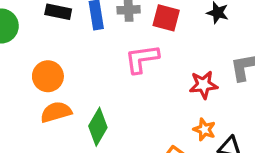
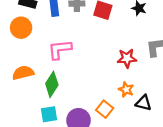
pink L-shape: (142, 59) -> (60, 49), moved
orange circle: (48, 76) -> (21, 28), moved

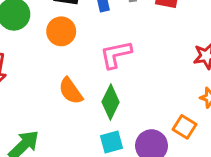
orange semicircle: (23, 73) -> (71, 91), turned -105

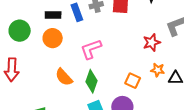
orange square: (184, 127) -> (133, 81), moved

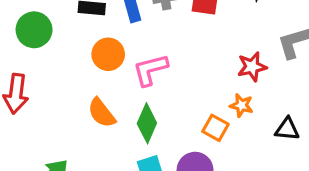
orange circle: (53, 38) -> (108, 54), moved
orange star: (158, 70) -> (241, 105), moved

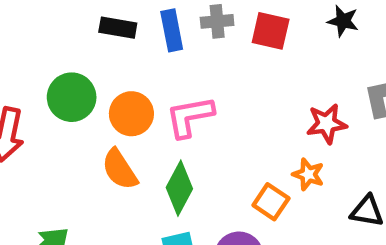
green circle: (34, 30) -> (72, 97), moved
orange circle: (108, 54) -> (131, 114), moved

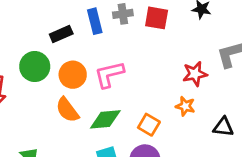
black rectangle: (118, 28) -> (61, 34), moved, turned -30
green diamond: (179, 188) -> (105, 119), turned 60
orange square: (271, 202) -> (149, 125), moved

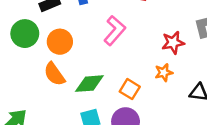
pink L-shape: (109, 74) -> (115, 30), moved, turned 144
orange star: (185, 106) -> (164, 72), turned -30

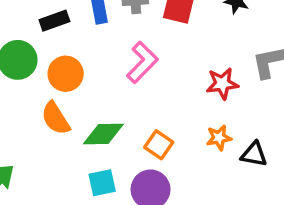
orange star: (164, 72) -> (219, 138), moved

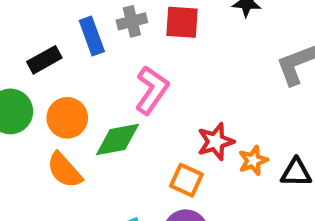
red star: (222, 84) -> (216, 142), moved
green diamond: (103, 134) -> (117, 140), moved

